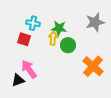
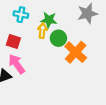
red square: (24, 39) -> (13, 41), moved
orange cross: (93, 66) -> (76, 52), moved

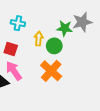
green star: (49, 20) -> (65, 28), moved
orange cross: (76, 52) -> (51, 71), moved

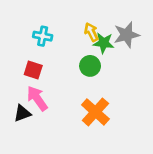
yellow arrow: (39, 39) -> (91, 32), moved, turned -32
orange cross: (51, 71) -> (95, 112), moved

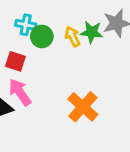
yellow arrow: (91, 32) -> (73, 36), moved
green circle: (90, 66) -> (42, 36), moved

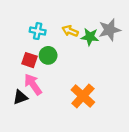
green circle: (42, 36) -> (48, 55), moved
yellow arrow: (73, 36) -> (70, 31), moved, turned -42

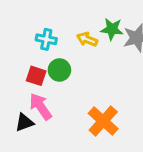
green star: (90, 37) -> (112, 29), moved

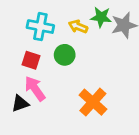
cyan cross: (46, 39) -> (40, 27), size x1.4
green circle: (59, 70) -> (65, 55), moved

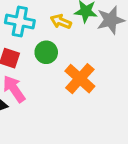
orange cross: (93, 102) -> (80, 79), moved

